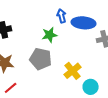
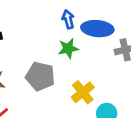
green star: (50, 35) -> (68, 48), moved

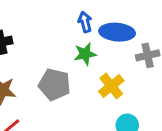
yellow cross: (83, 92) -> (111, 86), moved

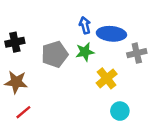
gray pentagon: (54, 85) -> (55, 54), moved, turned -30

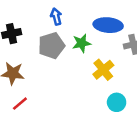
blue arrow: (85, 25) -> (56, 17), moved

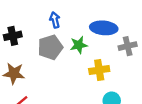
yellow cross: (103, 70) -> (99, 70), turned 30

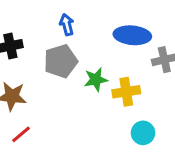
green star: (79, 45) -> (96, 80), moved

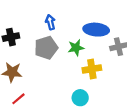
green star: (96, 80) -> (76, 48), moved
cyan circle: (143, 133) -> (80, 98), moved

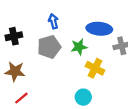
yellow cross: (92, 69) -> (95, 68), turned 36

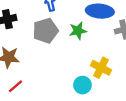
yellow cross: (95, 68) -> (101, 68), moved

